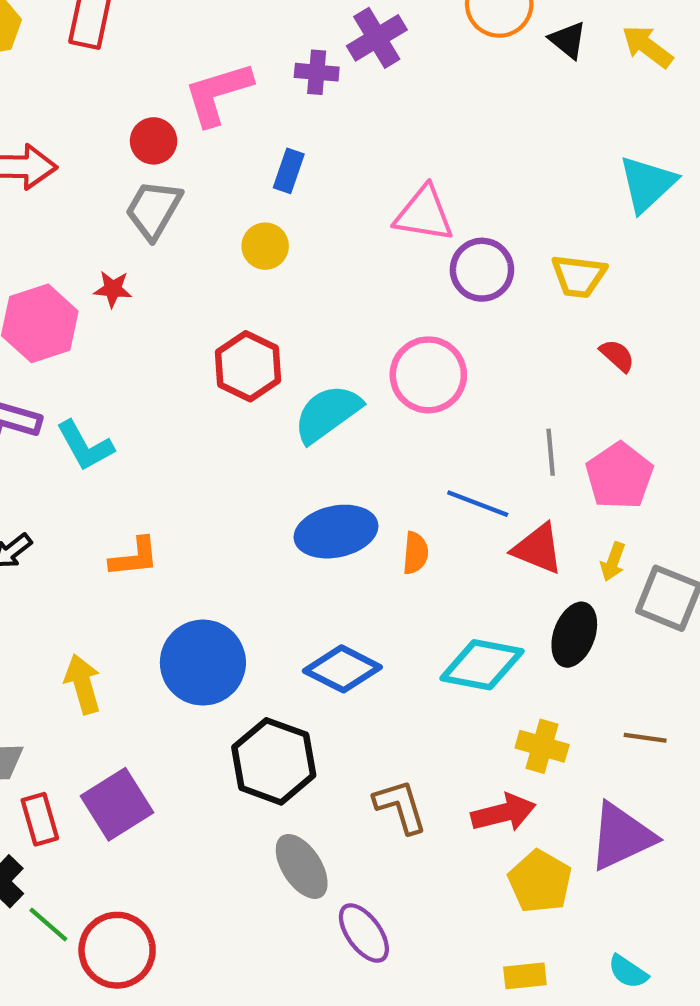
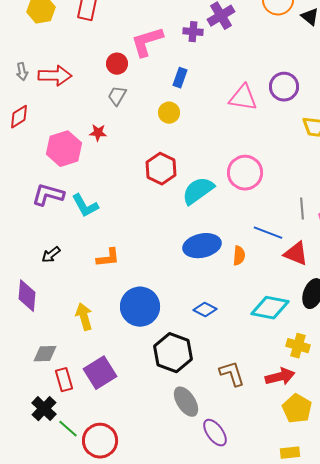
gray trapezoid: (154, 210) -> (117, 96), size x0.7
purple circle: (482, 270) -> (284, 87), moved
blue diamond: (342, 669) -> (205, 310), size x0.7

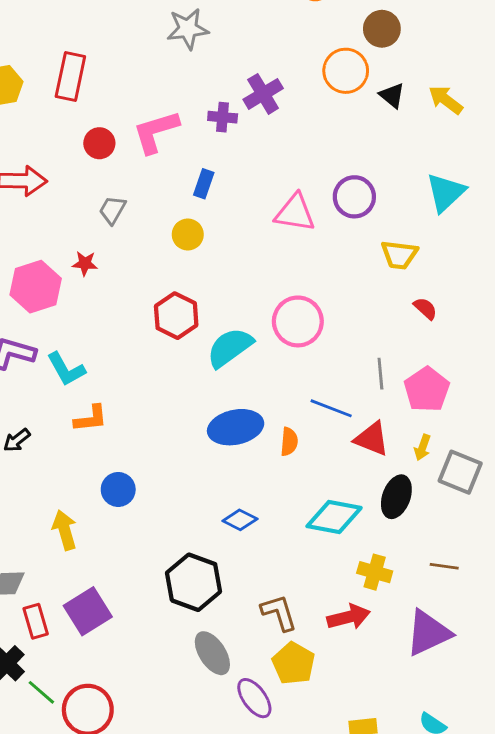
red circle: (117, 64) -> (99, 143), moved
orange L-shape: (108, 258) -> (91, 418), moved
blue circle: (140, 307) -> (118, 489), moved, size x0.6
yellow pentagon: (297, 409) -> (294, 663), moved

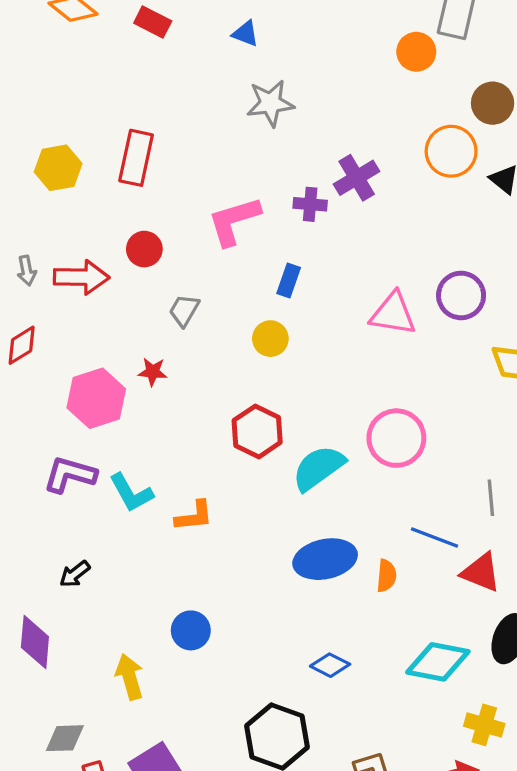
red circle: (99, 143) -> (144, 249), moved
orange L-shape: (91, 418) -> (194, 516), moved

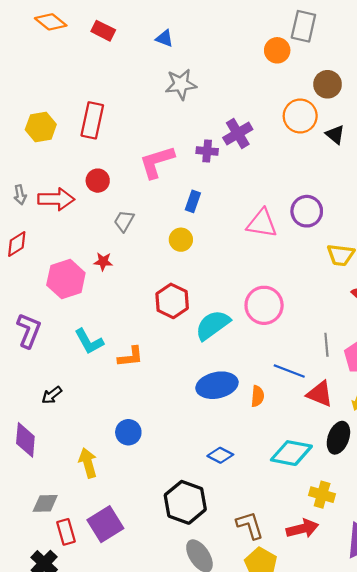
purple L-shape: (70, 475) -> (29, 330), moved, turned 96

